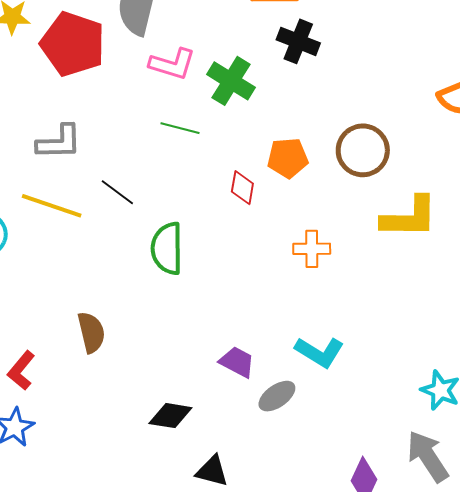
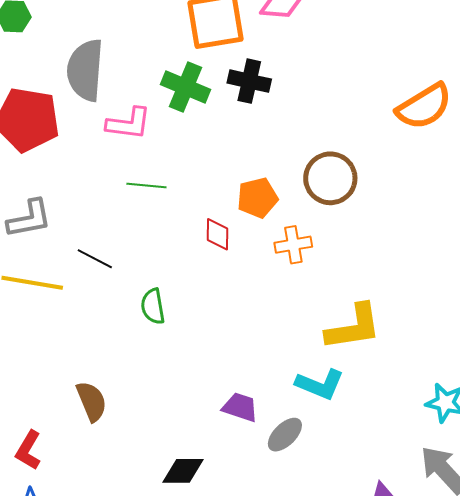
green cross: (231, 81) -> (185, 87), moved
yellow L-shape: (409, 217) -> (353, 327), moved
green semicircle: (167, 248) -> (153, 306), size x0.7
orange cross: (312, 249) -> (293, 245), moved

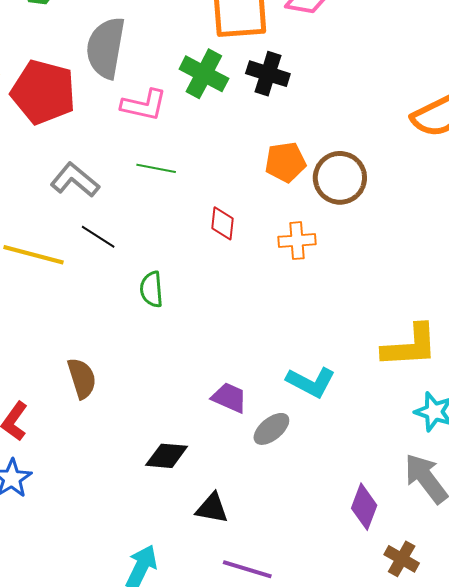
orange pentagon: (257, 198) -> (285, 162), moved
gray L-shape: (29, 219) -> (75, 180), moved, turned -135
yellow L-shape: (353, 327) -> (410, 346), moved

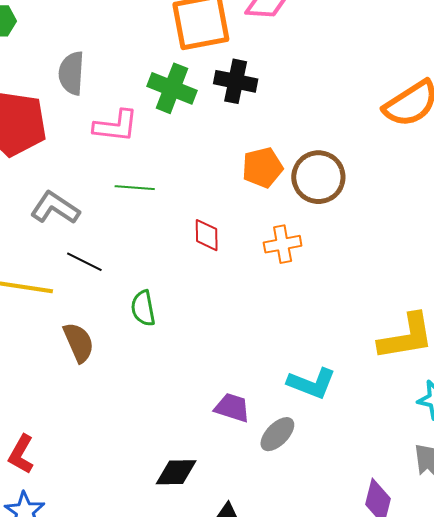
gray semicircle: (106, 48) -> (71, 73), size x0.7
brown semicircle: (82, 378) -> (79, 342), moved

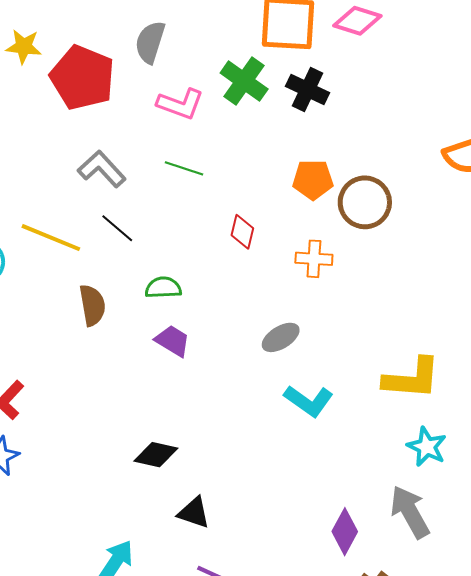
green semicircle: (143, 308) -> (163, 288), turned 84
purple trapezoid: (232, 408) -> (173, 341), moved
gray ellipse: (277, 434) -> (281, 337), moved

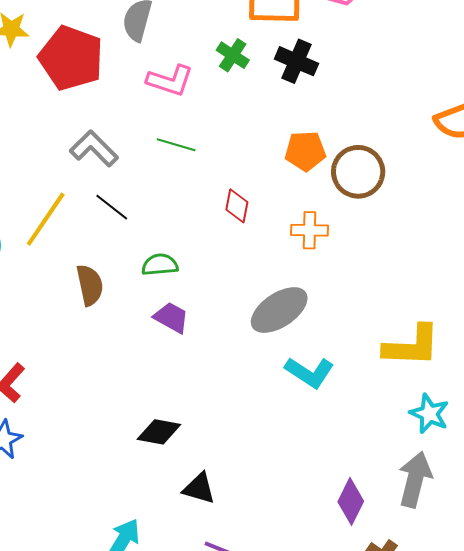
green cross: (244, 81) -> (233, 55), size x0.7
yellow line: (51, 238) -> (46, 219), turned -76
gray ellipse: (281, 337) -> (279, 310), size x1.5
gray arrow: (410, 512) -> (415, 479), turned 46

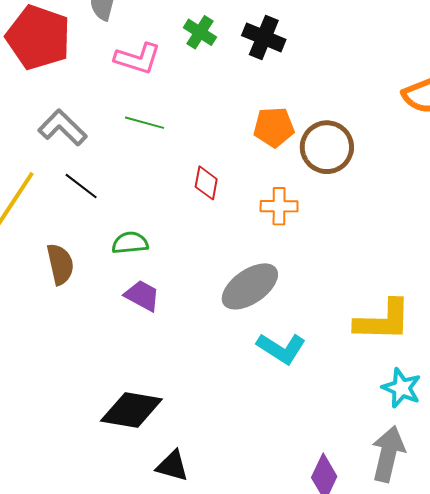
black diamond: (159, 432) -> (131, 410), size x1.4

